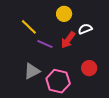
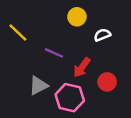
yellow line: (29, 27) -> (18, 32), moved
red arrow: (68, 40) -> (82, 67), moved

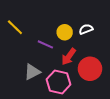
yellow circle: (77, 17) -> (65, 32), moved
red circle: (107, 82) -> (90, 69), size x1.5

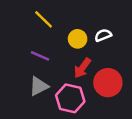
yellow line: (15, 27) -> (44, 19), moved
purple line: (45, 44) -> (40, 56), moved

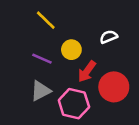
yellow circle: (78, 39) -> (71, 50), moved

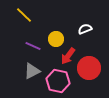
yellow line: (46, 20) -> (24, 15), moved

